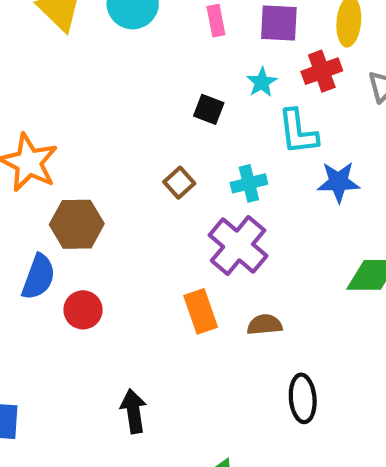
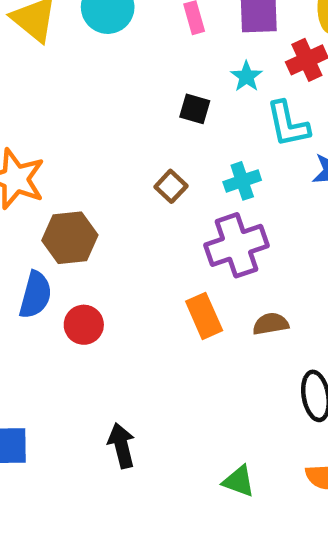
purple cross: (238, 245) -> (237, 245), turned 36
black arrow: (133, 411) -> (121, 446), moved

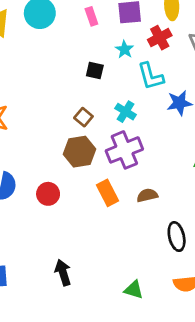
cyan cross: (242, 181) -> (126, 112), turned -36
brown hexagon: (70, 238) -> (79, 152), moved
red circle: (84, 325) -> (48, 194), moved

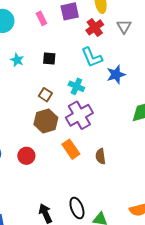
cyan star: (124, 50) -> (17, 60), moved
brown semicircle: (147, 195) -> (101, 156), moved, turned -77
black ellipse: (177, 236) -> (77, 208), moved

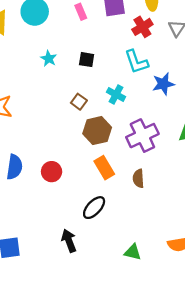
purple cross: (79, 115) -> (142, 136), moved
brown hexagon: (46, 121) -> (97, 131), moved
black ellipse: (77, 208) -> (94, 208), moved, turned 60

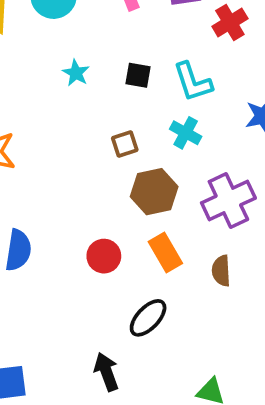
cyan L-shape: (136, 62) -> (193, 82), moved
brown square: (79, 102) -> (125, 144), turned 35
red circle: (52, 172) -> (104, 256), moved

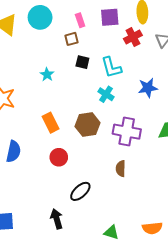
cyan star: (76, 73) -> (47, 75), moved
brown square: (125, 144) -> (71, 39), moved
purple cross: (228, 200) -> (127, 132), turned 32
orange rectangle: (165, 253) -> (51, 123), moved

